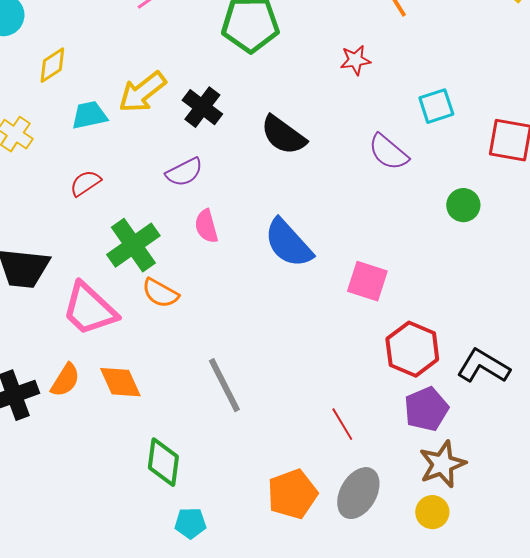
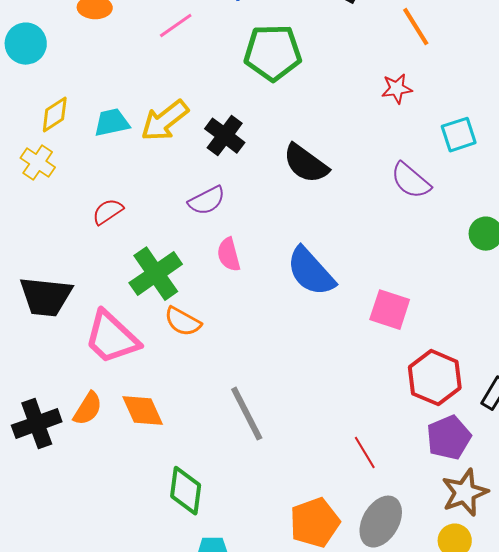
red star: (355, 60) -> (397, 89), moved
yellow diamond: (52, 65) -> (55, 115), moved
cyan trapezoid: (89, 115) -> (112, 123), moved

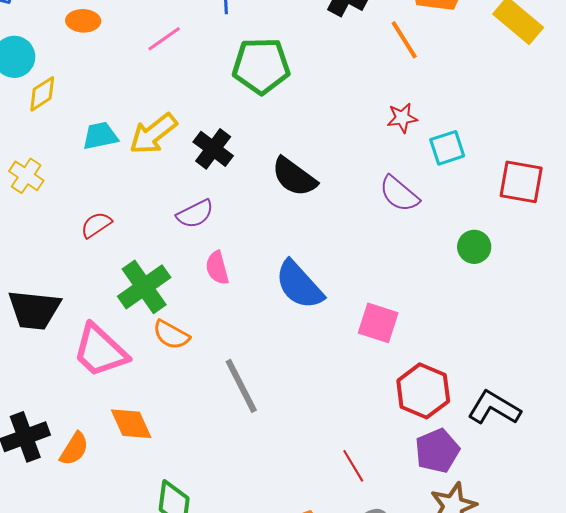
red star: (397, 89) -> (402, 118), moved
yellow diamond: (55, 115) -> (42, 94), moved
orange semicircle: (88, 409) -> (74, 449), moved
gray line: (247, 414) -> (241, 386), moved

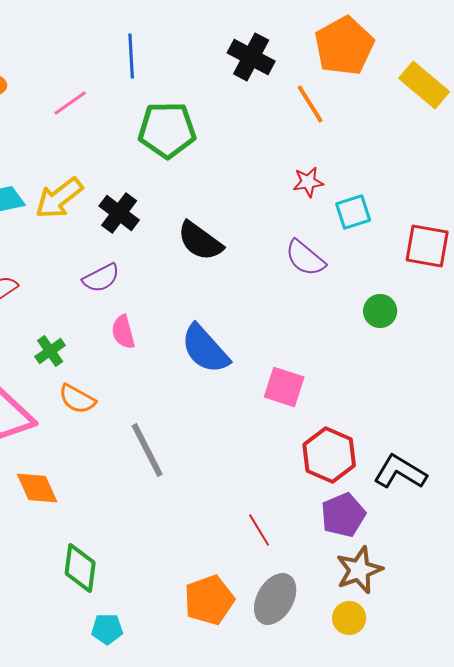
green cross: (144, 287) -> (50, 351), size x0.6

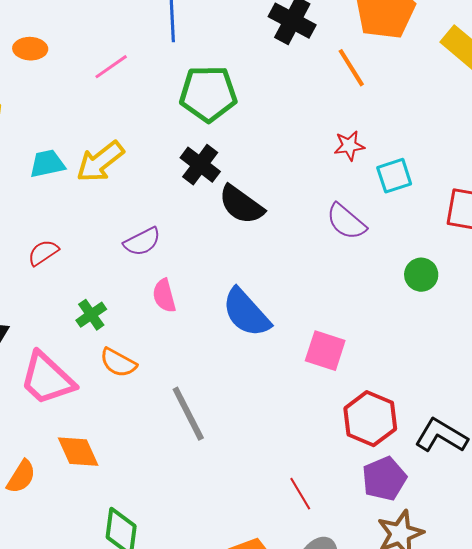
black cross: (119, 213) -> (200, 165), moved

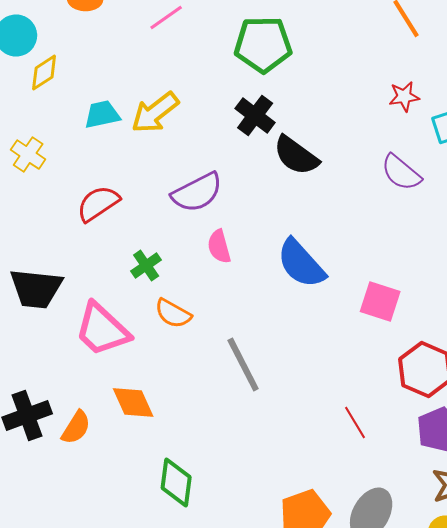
purple semicircle: (142, 242) -> (197, 192), size x1.4
red semicircle: (43, 253) -> (98, 204), size x1.4
red line: (300, 494) -> (355, 422), moved

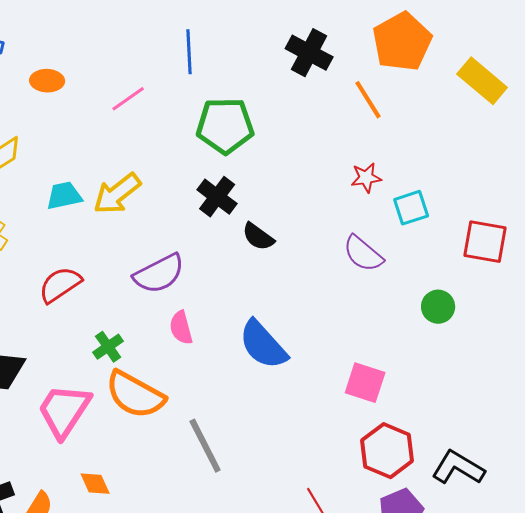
black semicircle: (296, 156) -> (258, 237), size x0.7
pink square: (380, 302) -> (365, 383), moved
orange semicircle: (173, 314) -> (135, 395), size x1.6
pink trapezoid: (102, 330) -> (64, 411), turned 80
orange diamond: (133, 402) -> (95, 484), size x0.7

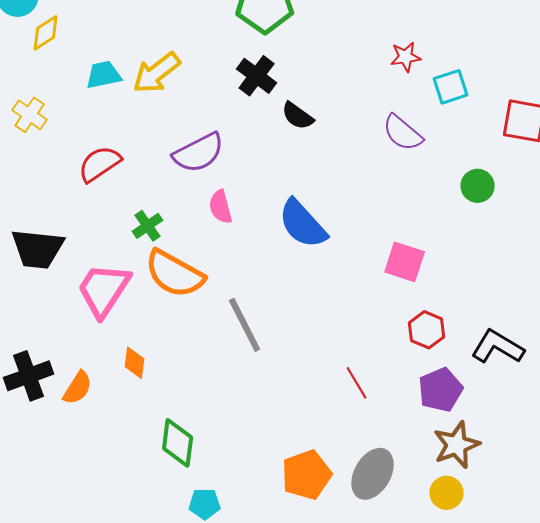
red hexagon: (387, 451) -> (427, 330), size x0.7
orange diamond: (95, 484) -> (135, 363), turned 32

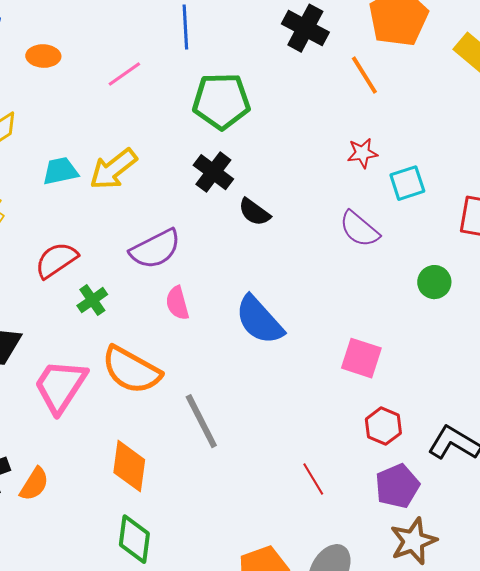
green cross: (148, 226) -> (92, 300), moved
orange diamond: (135, 363) -> (129, 466), moved, size x1.6

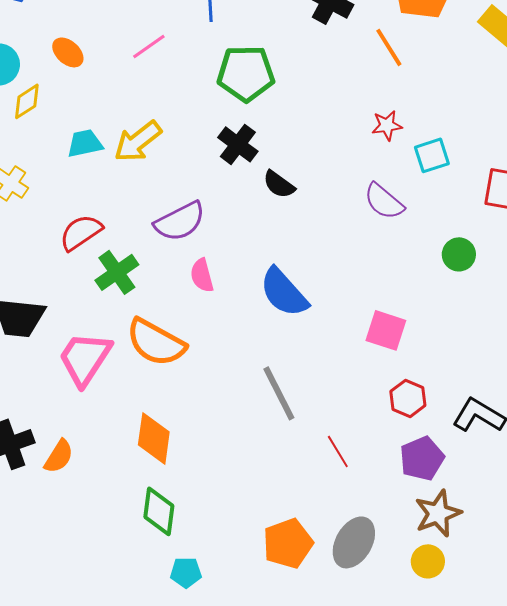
orange ellipse: (43, 56) -> (68, 52), moved, turned 40
green cross: (92, 300) -> (117, 272), size x1.4
gray line: (201, 421) -> (279, 393), moved

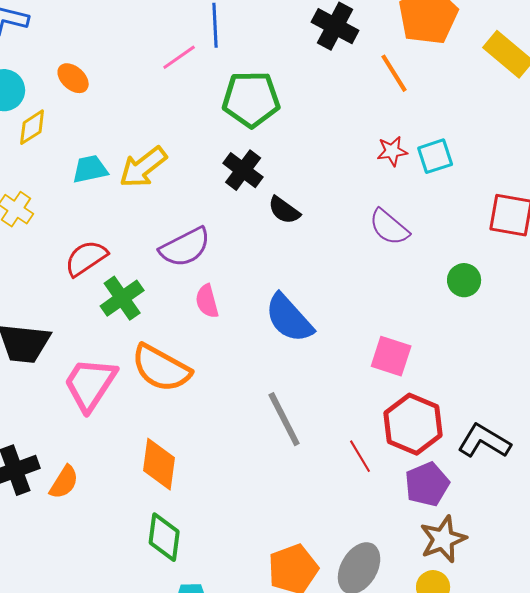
pink line: (149, 46) -> (179, 57), moved
cyan square: (432, 155) -> (435, 156), moved
red hexagon: (408, 398) -> (413, 424), size x1.6
red line: (338, 451) -> (360, 456), moved

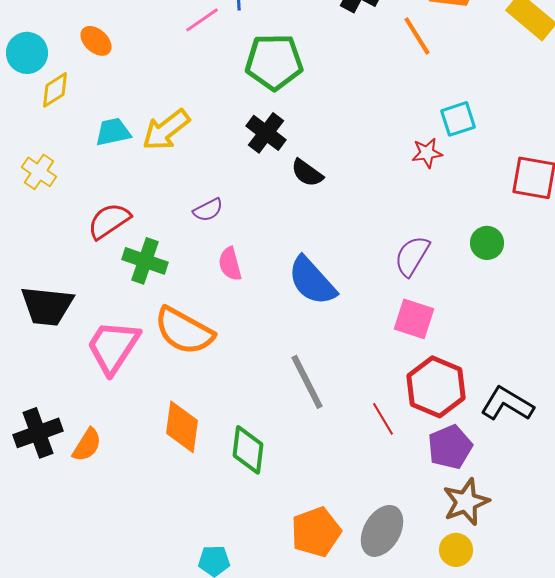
red star: (392, 151) -> (427, 153), moved
purple semicircle: (389, 227) -> (412, 256), moved, turned 81
purple semicircle: (185, 247) -> (208, 210), size x0.6
green cross: (122, 298) -> (145, 261), turned -36
green diamond: (164, 537) -> (248, 450), moved

